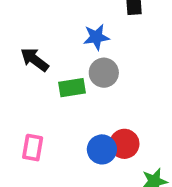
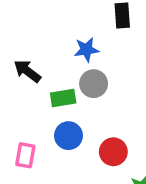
blue circle: (102, 149) -> (68, 136), moved

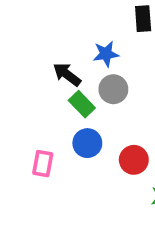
black arrow: (27, 71) -> (67, 74), moved
green rectangle: (63, 98) -> (82, 104), turned 55

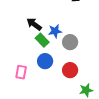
blue star: (106, 54) -> (55, 31), moved
gray circle: (113, 89) -> (70, 42), moved

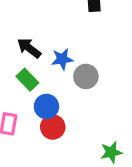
green rectangle: (42, 40) -> (27, 80), moved
red circle: (70, 70) -> (53, 127), moved

